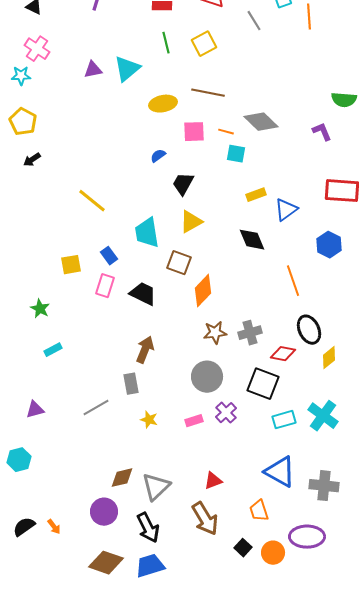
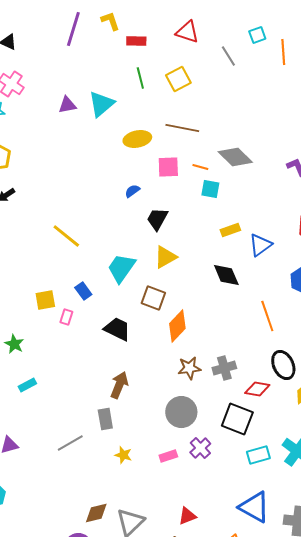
cyan trapezoid: (147, 233) -> (121, 268), turned 44
pink rectangle: (105, 286) -> (66, 317), moved, size x0.7

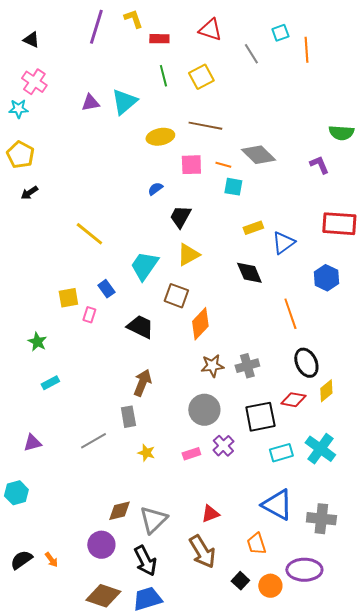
red diamond: (257, 389) -> (293, 400), moved
black square: (237, 419) -> (260, 417), turned -32

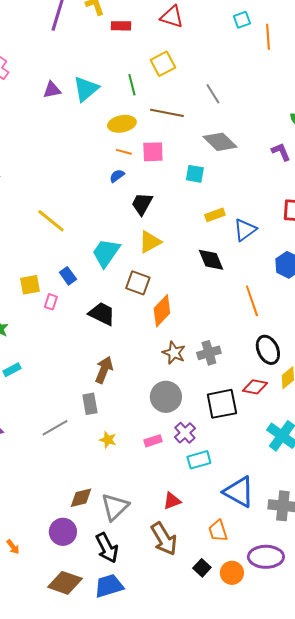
gray line: (251, 54) -> (213, 94), moved
green line: (163, 76) -> (132, 85), moved
orange line: (223, 165) -> (124, 152), moved
brown star: (212, 366) -> (174, 353), turned 30
cyan rectangle: (281, 453) -> (199, 460), moved

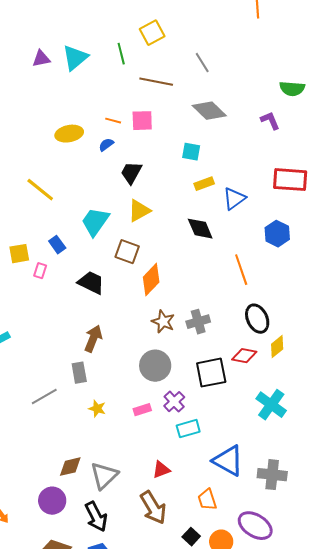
yellow ellipse: (122, 124) -> (69, 134), moved
cyan square: (195, 174) -> (191, 152), moved
purple ellipse: (266, 557) -> (255, 526), turned 32

